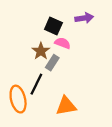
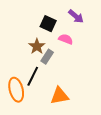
purple arrow: (84, 18) -> (76, 16), turned 49
pink semicircle: (63, 43) -> (66, 39), moved

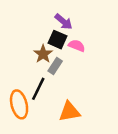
purple arrow: (76, 16) -> (63, 22), moved
black square: (48, 24) -> (57, 40), moved

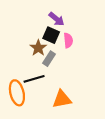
pink semicircle: (77, 46) -> (68, 40), turned 64
black line: (38, 89) -> (34, 79), turned 48

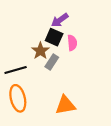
purple arrow: (56, 19) -> (60, 20), turned 105
black line: (34, 79) -> (16, 70), moved

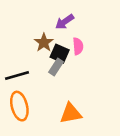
black square: (54, 37) -> (60, 54), moved
brown star: (40, 51) -> (44, 43), moved

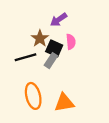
black line: (17, 76) -> (25, 57), moved
orange ellipse: (19, 106) -> (33, 96), moved

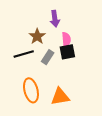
purple arrow: (59, 20) -> (55, 19), turned -63
black square: (54, 48) -> (67, 52), moved, turned -35

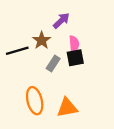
purple arrow: (55, 19) -> (61, 21), turned -126
black line: (24, 54) -> (17, 51), moved

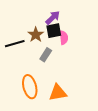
black square: (75, 58) -> (54, 31), moved

